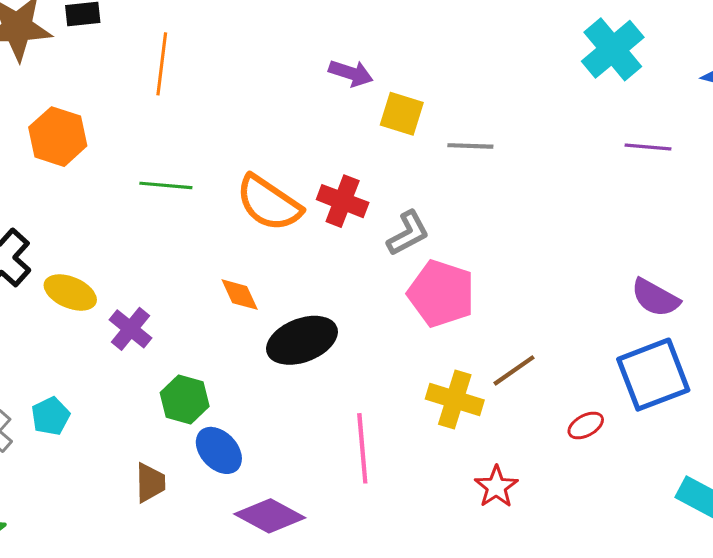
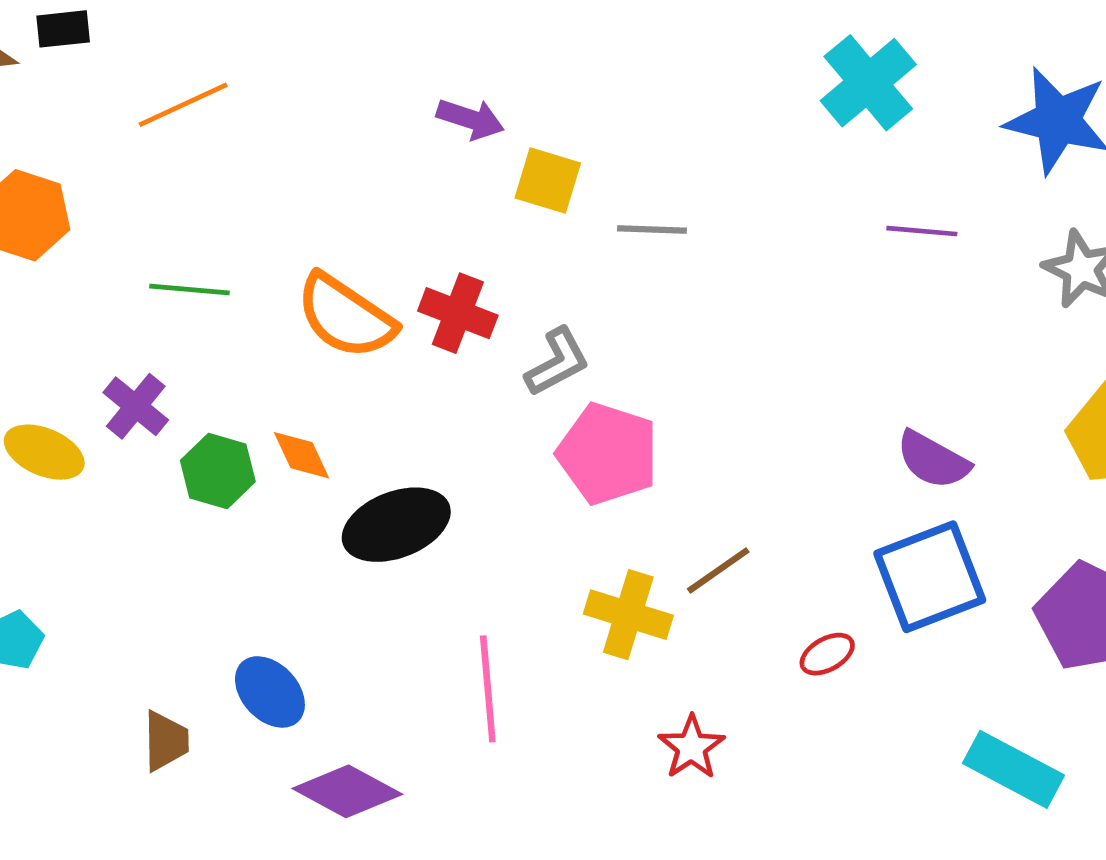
orange line: (162, 64) -> (183, 105), turned 58
purple cross: (131, 329) -> (136, 406), moved
green hexagon: (185, 400) -> (218, 471), moved

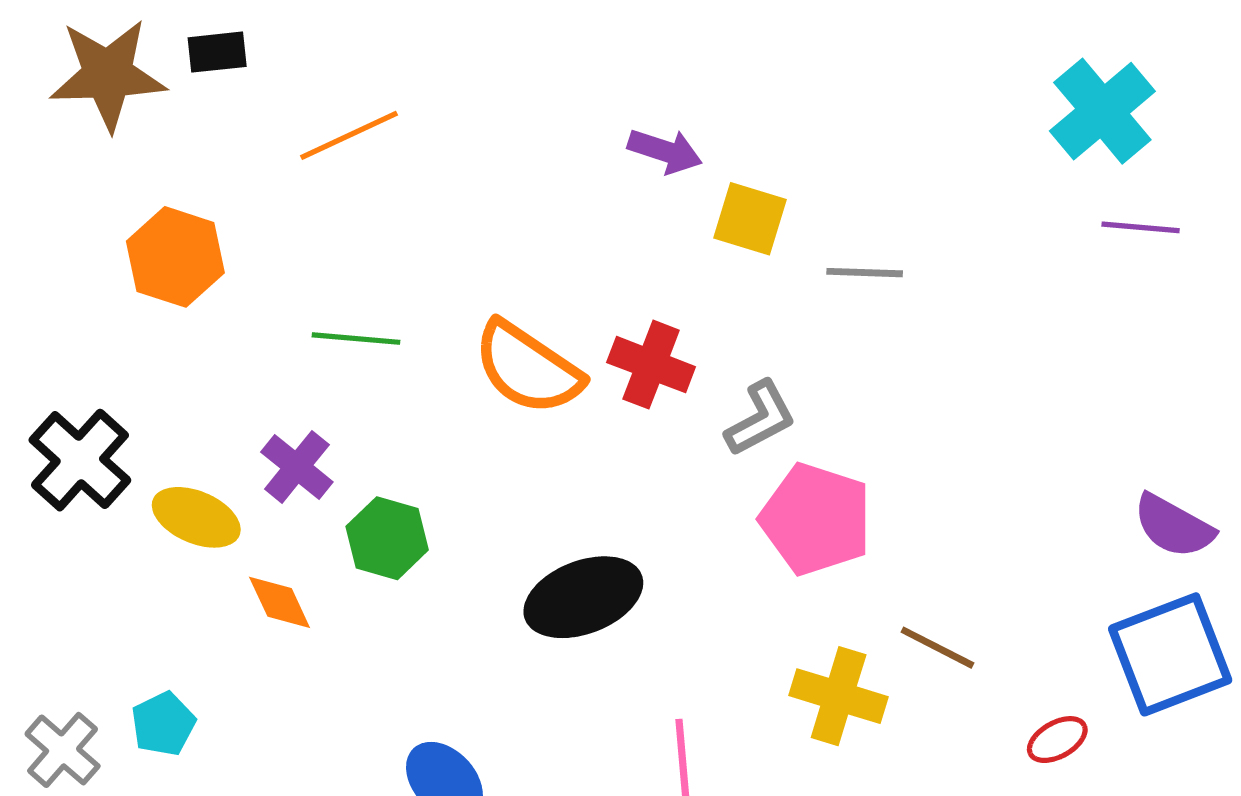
purple line: (922, 231) -> (1141, 227), moved
orange diamond: (302, 455) -> (280, 602), moved
brown line: (718, 570) -> (937, 648), turned 62

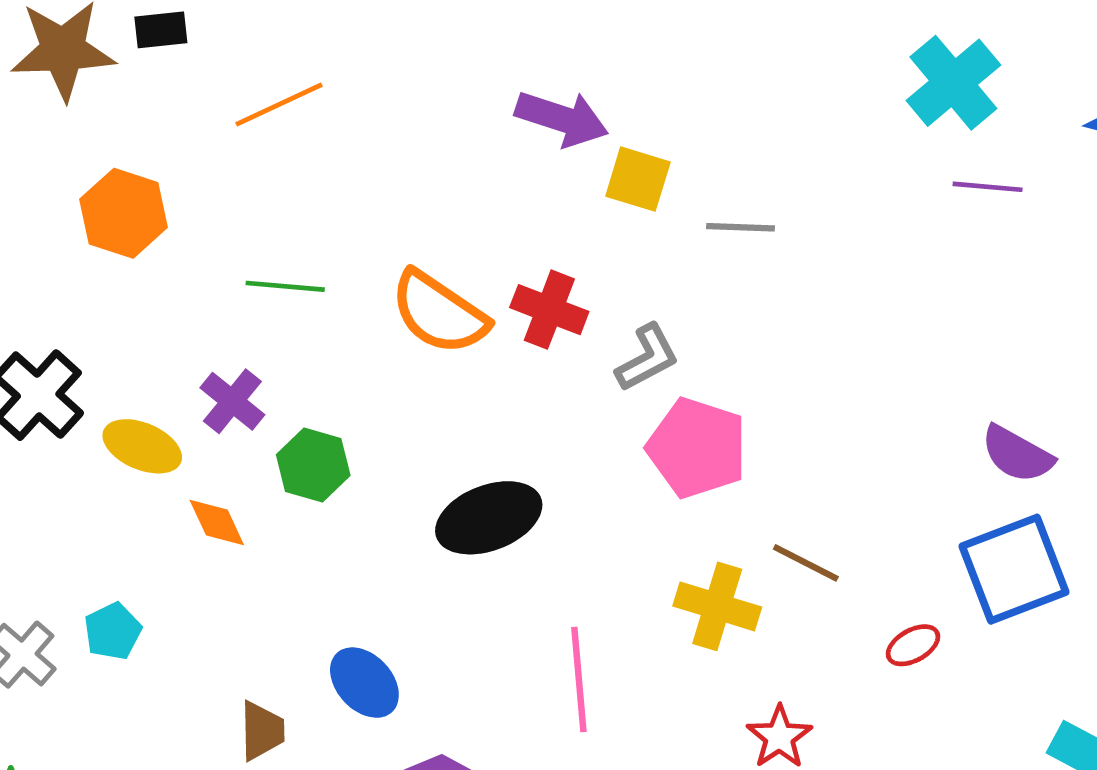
purple arrow: (665, 151) -> (562, 118), size x1.4

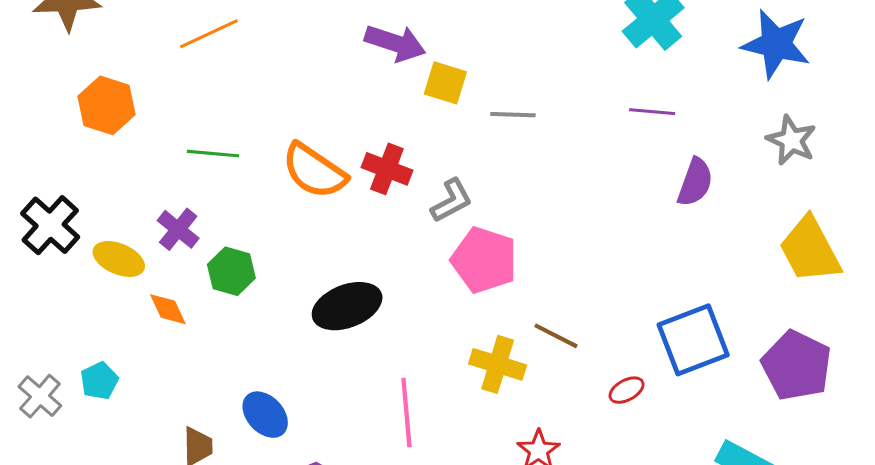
purple line: (988, 187) -> (652, 112), moved
purple semicircle: (1017, 454) -> (695, 182), moved, turned -99

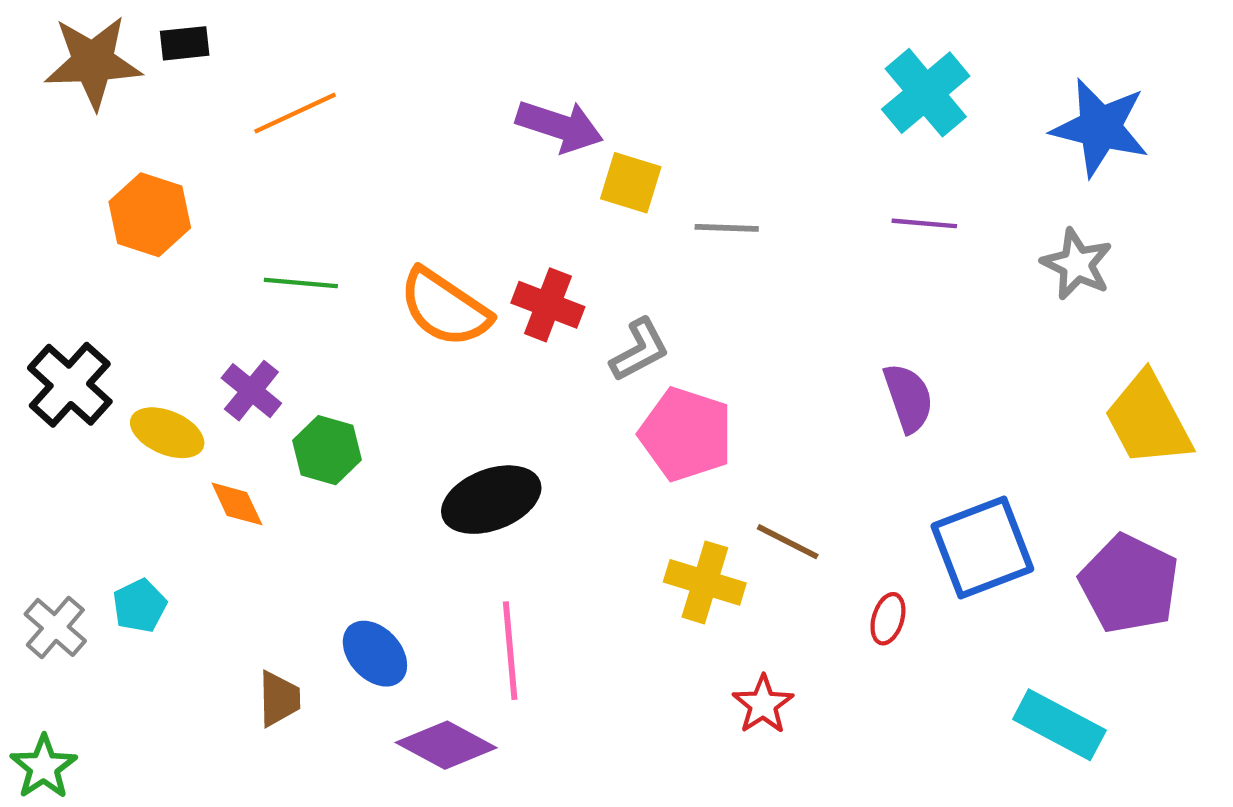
gray star: (791, 140) -> (1077, 264), moved
purple semicircle: (695, 182) -> (908, 398), moved, turned -39
red ellipse: (627, 390) -> (888, 619), turned -44
pink line: (406, 413) -> (510, 651), moved

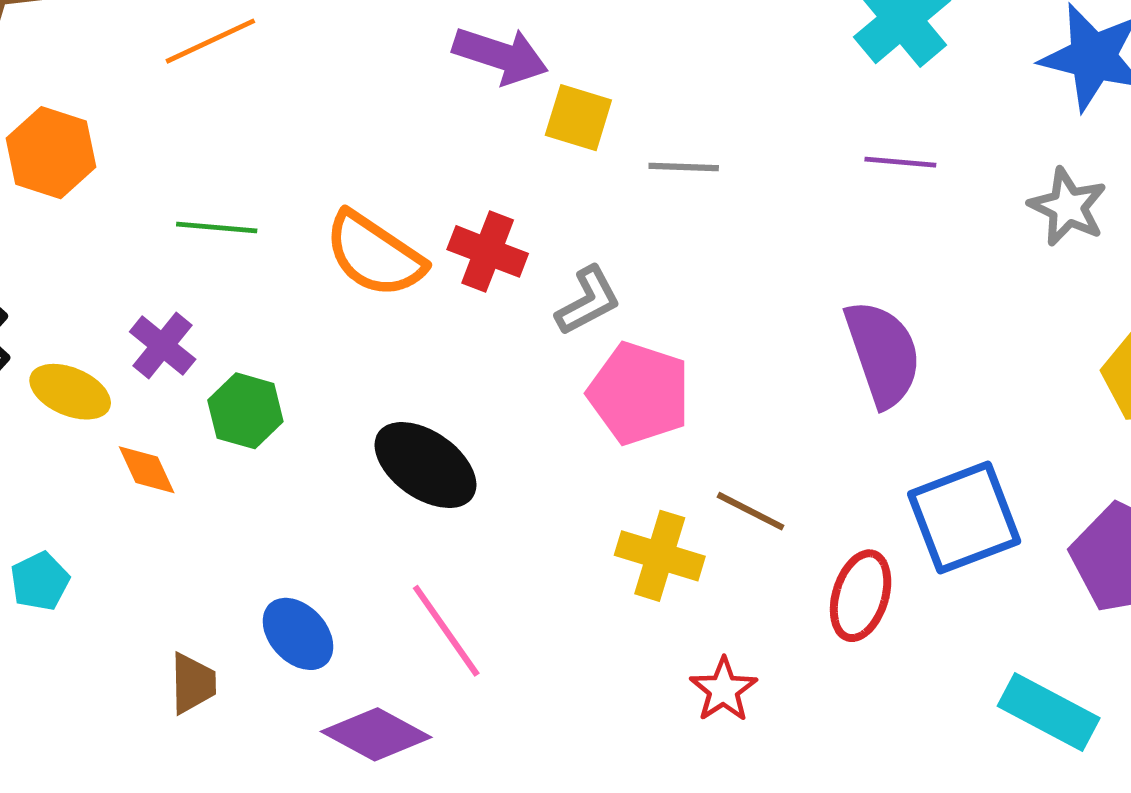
purple semicircle: (908, 398) -> (883, 353), size x1.4
black ellipse: (491, 500) -> (425, 465), turned 56
red ellipse: (888, 619) -> (861, 596), size x1.6
pink line: (510, 651) -> (446, 631), turned -30

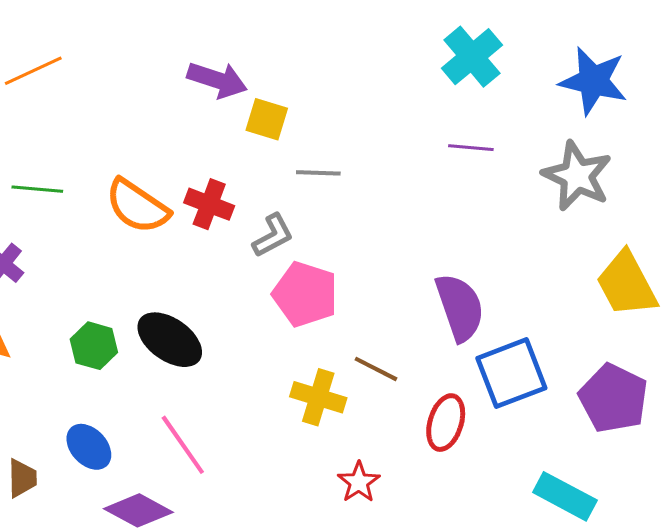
gray line: (684, 167) -> (318, 173), moved
gray star: (1068, 207) -> (577, 176), size x1.4
purple semicircle: (883, 353) -> (460, 307), moved
green hexagon: (245, 411) -> (94, 346), moved

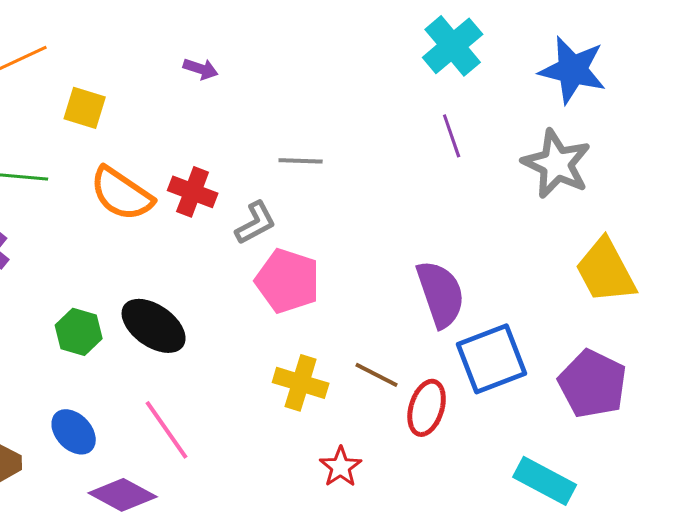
purple arrow: (217, 80) -> (201, 69), size x0.6
yellow square: (267, 119) -> (85, 108), moved
purple line: (471, 148) -> (452, 136), turned 66
brown line: (376, 369) -> (377, 375), moved

